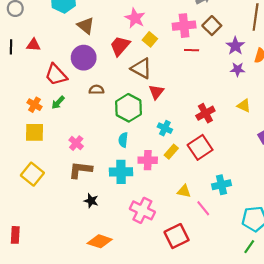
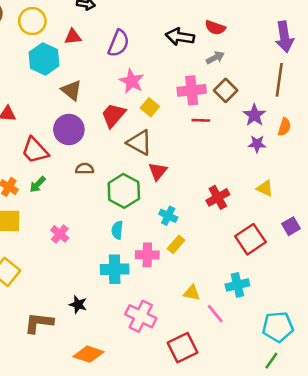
red square: (200, 147) -> (250, 239), moved
brown L-shape: (80, 170) -> (39, 323), moved

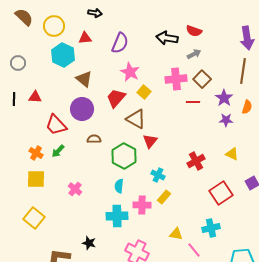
red line: (201, 120) -> (193, 102), moved

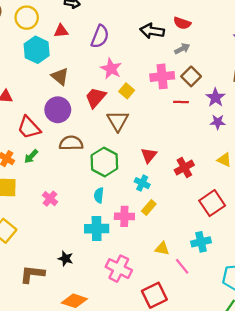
brown triangle: (136, 119) -> (118, 121), turned 30
brown semicircle: (94, 139) -> (71, 143), size x1.5
red triangle: (150, 141) -> (149, 155), moved

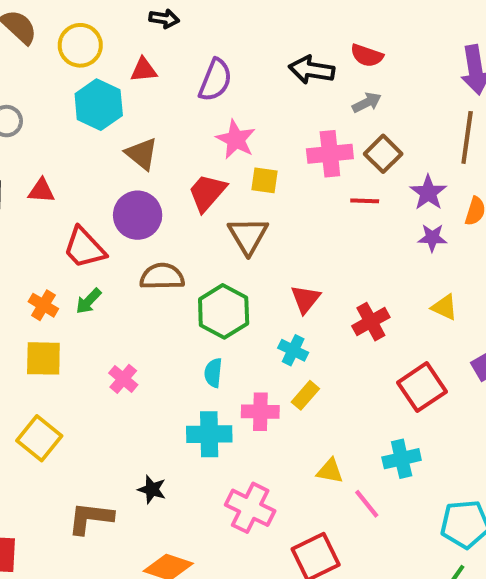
yellow square: (127, 91) -> (264, 180), turned -32

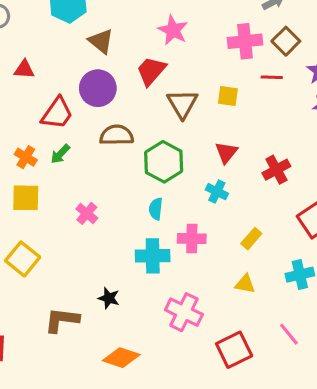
yellow square: (264, 180) -> (228, 96), moved
red trapezoid: (84, 248) -> (57, 113), turned -102
yellow rectangle: (305, 395) -> (251, 239), moved
pink line: (367, 504) -> (289, 334), moved

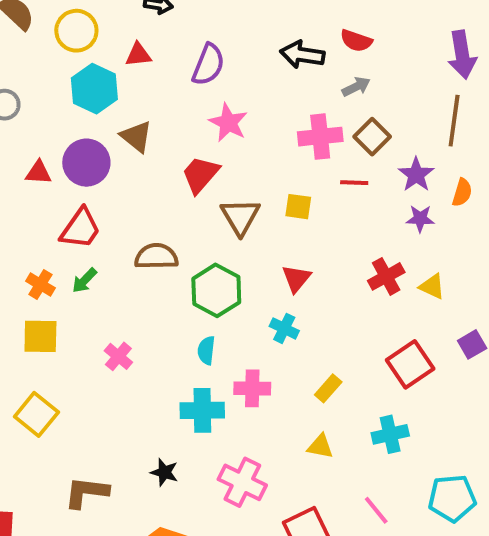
purple circle: (98, 88) -> (86, 163), moved
red cross: (276, 170) -> (386, 276), moved
black star: (109, 298) -> (164, 472), moved

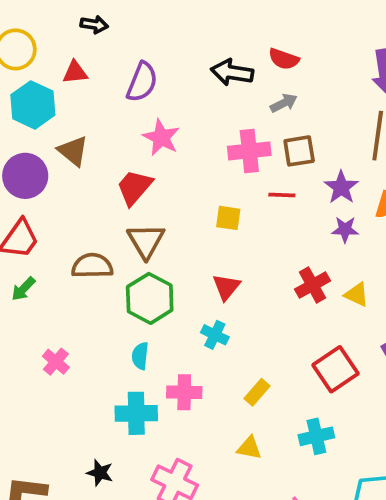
brown square: (372, 137) -> (299, 151), turned 36
brown triangle: (240, 217) -> (146, 241), moved

